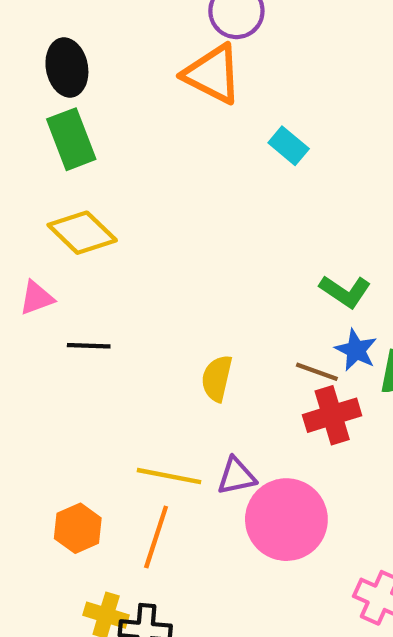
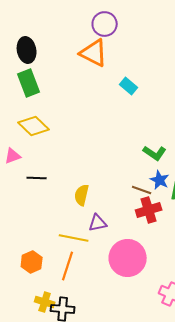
yellow semicircle: (217, 378) -> (82, 195), moved
purple triangle: (236, 476) -> (98, 223), moved

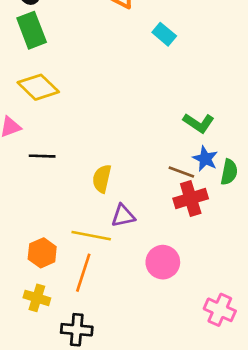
pink circle: (128, 258) -> (163, 262), size x0.7
orange hexagon: (32, 262) -> (42, 253), moved
yellow cross: (45, 302) -> (37, 298), moved

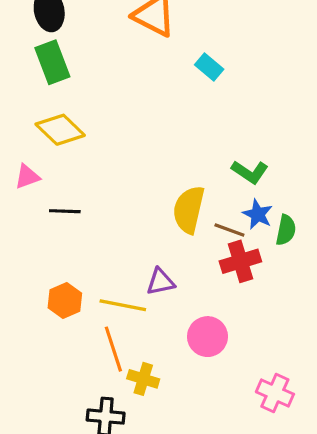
yellow semicircle: (102, 179) -> (189, 210), moved, size x1.4
orange hexagon: (42, 253) -> (65, 301), moved
orange line: (83, 273) -> (113, 349), turned -36
yellow cross: (37, 298) -> (143, 379), moved

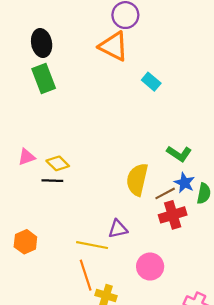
yellow diamond: (60, 130) -> (58, 163), moved, size x0.7
brown line: (229, 230) -> (165, 193), turned -48
orange hexagon: (65, 301) -> (25, 242), moved

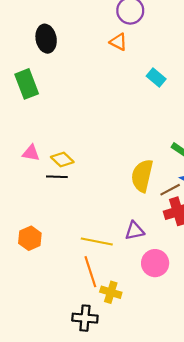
orange triangle: (114, 46) -> (118, 42), size x0.6
green rectangle: (44, 78) -> (27, 84), moved
pink triangle: (27, 157) -> (31, 153), turned 30
purple triangle: (118, 229) -> (135, 231), moved

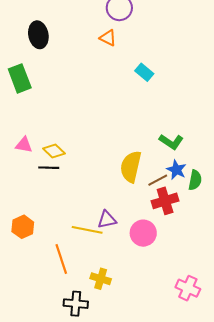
purple triangle: (135, 231) -> (107, 220), moved
pink circle: (155, 263) -> (143, 233), moved
orange line: (90, 272) -> (61, 259), moved

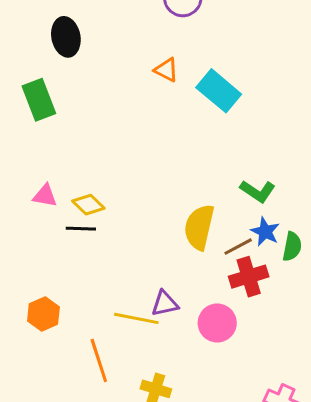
orange triangle: (108, 38) -> (166, 70), moved
cyan rectangle: (144, 72) -> (219, 91), size x1.6

